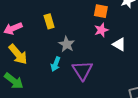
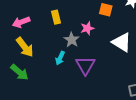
pink star: (101, 30) -> (87, 28), moved
white triangle: (119, 44) -> (122, 42), size x1.5

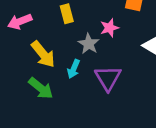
yellow arrow: (25, 47) -> (43, 54), moved
green arrow: (20, 72) -> (41, 88), moved

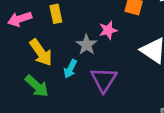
yellow rectangle: (67, 14) -> (56, 14), moved

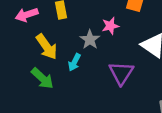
purple triangle: (104, 80) -> (121, 73), moved

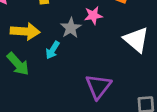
yellow arrow: (47, 47) -> (25, 31), turned -56
purple triangle: (121, 73) -> (98, 86), moved

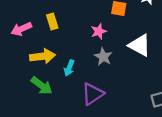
gray star: (71, 28) -> (103, 57), moved
purple triangle: (98, 86) -> (93, 94), moved, turned 30

